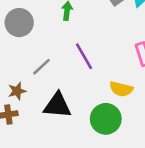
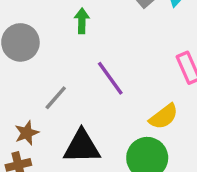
yellow semicircle: (121, 89) -> (164, 117), turned -45

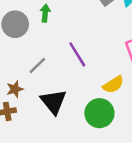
green arrow: (82, 21) -> (45, 13), moved
black triangle: (82, 147) -> (53, 102), turned 48

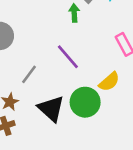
green arrow: (45, 13) -> (74, 13), moved
green circle: (99, 113) -> (85, 102), moved

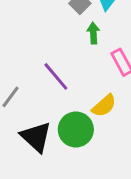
green arrow: (74, 13) -> (93, 33), moved

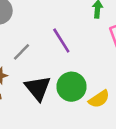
yellow semicircle: (104, 106) -> (99, 99), moved

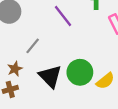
purple line: (61, 40) -> (63, 16), moved

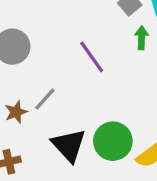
brown star: (15, 69) -> (16, 112), moved

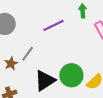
purple line: (92, 57) -> (54, 25), turned -75
black triangle: (69, 145) -> (45, 80), turned 45

